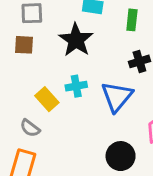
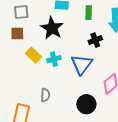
yellow rectangle: (47, 99) -> (33, 55), moved
gray semicircle: (30, 128) -> (45, 95), moved, turned -120

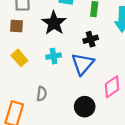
black cross: (95, 40) -> (91, 39), moved
yellow rectangle: (33, 55) -> (19, 58), moved

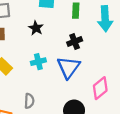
black star: (54, 23) -> (36, 28), size x0.6

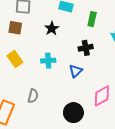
blue triangle: (68, 67) -> (76, 71), size x0.6

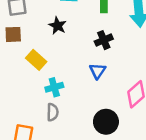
yellow rectangle: (15, 59) -> (36, 60), moved
cyan cross: (48, 61) -> (54, 87), moved

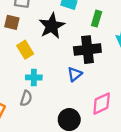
black star: (57, 26) -> (52, 26), size x1.6
black cross: (104, 40) -> (87, 50), size x1.6

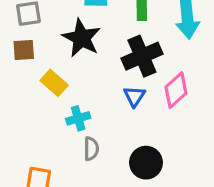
gray semicircle: (26, 98) -> (91, 149), moved
pink diamond: (102, 104) -> (176, 90), moved

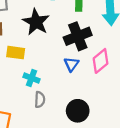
yellow rectangle: (54, 83) -> (16, 53), turned -36
cyan cross: (78, 118) -> (31, 78), turned 35

